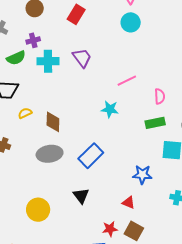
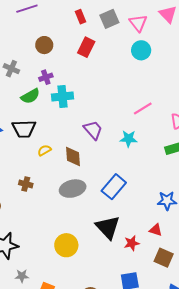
purple trapezoid: (82, 58) -> (93, 130), moved
black triangle: (81, 196) -> (108, 227), size x1.5
red star: (110, 229) -> (132, 243), moved

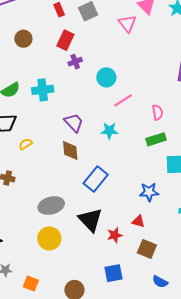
pink triangle: (138, 23) -> (127, 24), moved
cyan circle: (141, 50) -> (106, 77), moved
purple cross: (46, 77) -> (75, 62), moved
brown diamond: (73, 156) -> (70, 151), moved
gray ellipse: (73, 189) -> (51, 206), moved

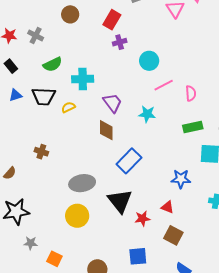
cyan cross: (43, 90) -> (83, 79), moved
pink semicircle: (158, 112) -> (191, 93), moved
yellow semicircle: (26, 144) -> (68, 107), moved

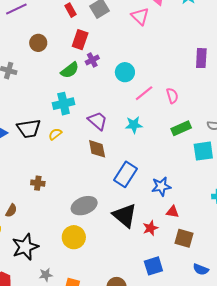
green semicircle: (53, 64) -> (70, 70), moved
blue star: (181, 179) -> (161, 186), moved
yellow circle: (77, 216) -> (74, 237), moved

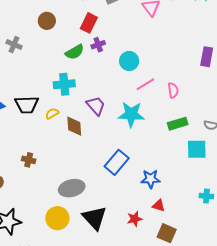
cyan star: (134, 125) -> (131, 114), size x1.5
brown diamond: (97, 149) -> (74, 126), moved
black triangle: (125, 215) -> (95, 218), moved

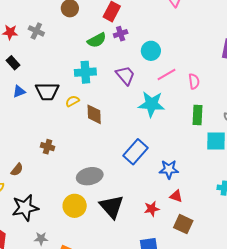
purple trapezoid: (96, 106) -> (125, 75), moved
green rectangle: (178, 124) -> (198, 115), turned -72

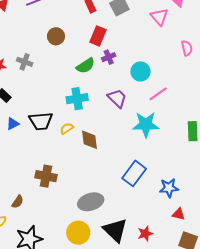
pink semicircle: (194, 81) -> (187, 48), moved
brown cross: (48, 147) -> (46, 176), size x1.5
red star: (152, 209) -> (145, 234), moved

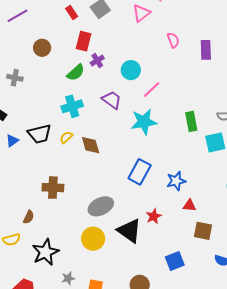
pink triangle: (159, 17) -> (141, 13), turned 42
red star: (145, 234) -> (154, 216), moved

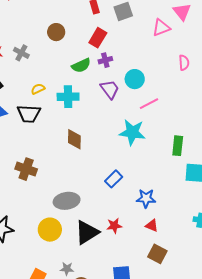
purple trapezoid: (112, 100) -> (110, 89), moved
yellow semicircle: (66, 137) -> (38, 89), moved
blue rectangle: (140, 172) -> (114, 179), size x0.7
black triangle: (129, 231) -> (87, 232), turned 36
gray star: (68, 278) -> (67, 269), moved

